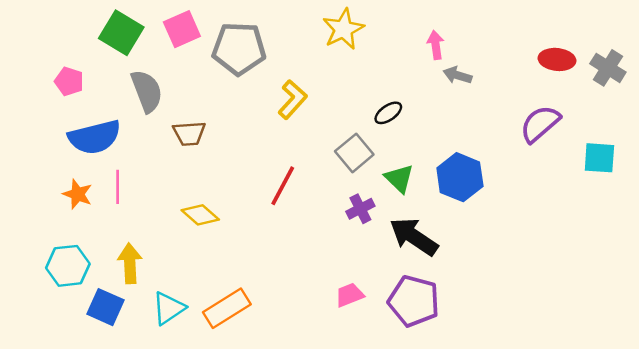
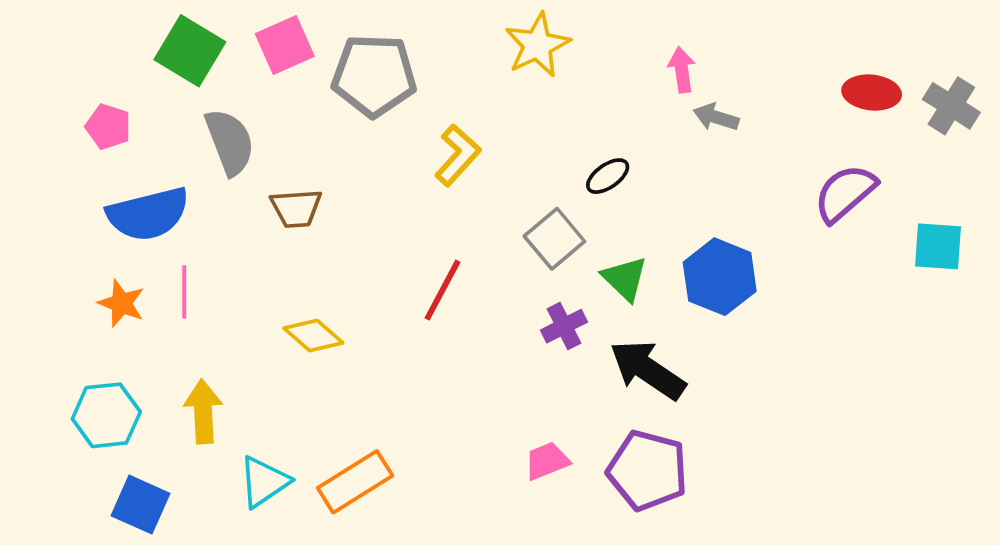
blue square: (106, 307) -> (140, 505), moved

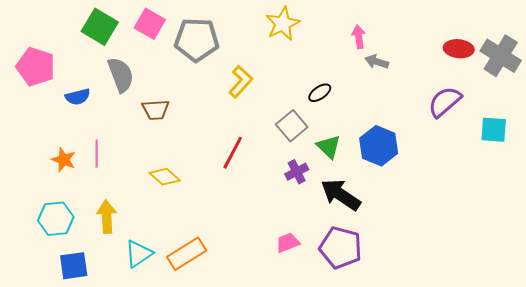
pink square: (285, 45) -> (150, 24), turned -36
gray cross: (951, 106) -> (501, 56), size x1.4
pink pentagon: (108, 127) -> (36, 67), moved, size x1.6
blue semicircle: (148, 214) -> (78, 97), moved, size x0.6
blue square: (140, 505) -> (74, 266), turned -32

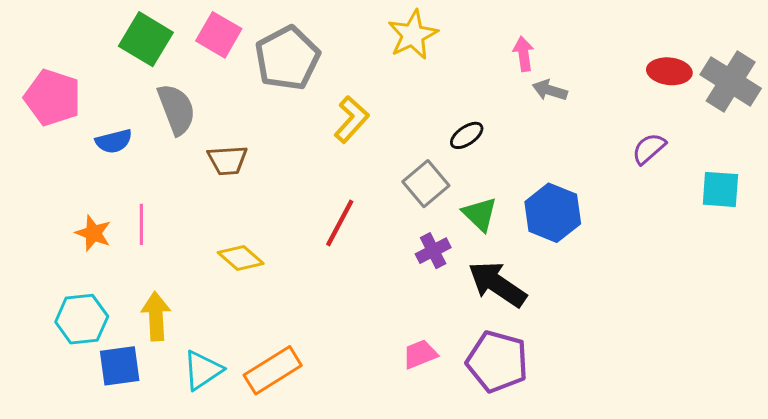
gray pentagon: (197, 40) -> (287, 58), turned -30
purple semicircle: (445, 102) -> (649, 149), size x0.7
blue square: (74, 266) -> (120, 366), moved

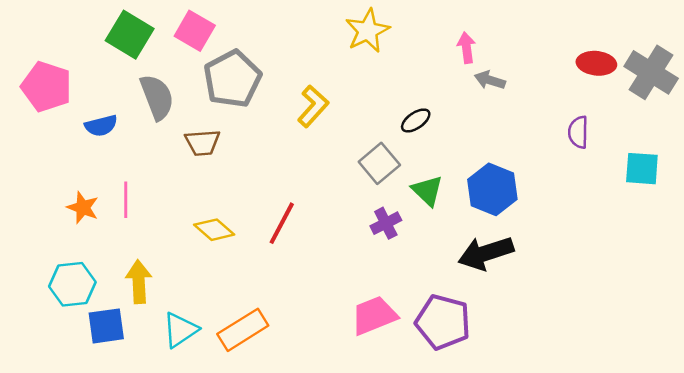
gray pentagon: (287, 58) -> (232, 79), moved
purple semicircle: (649, 149) -> (578, 132), turned -48
red line: (340, 223) -> (282, 223), moved
black arrow: (497, 284) -> (486, 253), moved, turned -52
pink trapezoid: (420, 354) -> (374, 316), size x1.5

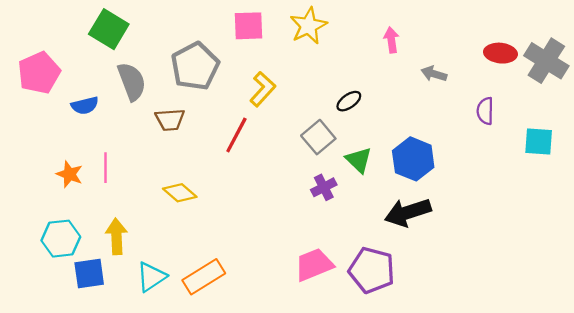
pink square: (195, 31) -> (248, 26), moved, turned -32
gray arrow: (490, 80) -> (434, 74), moved
pink pentagon: (46, 87) -> (39, 73), turned 30
red line: (282, 223) -> (236, 135), moved

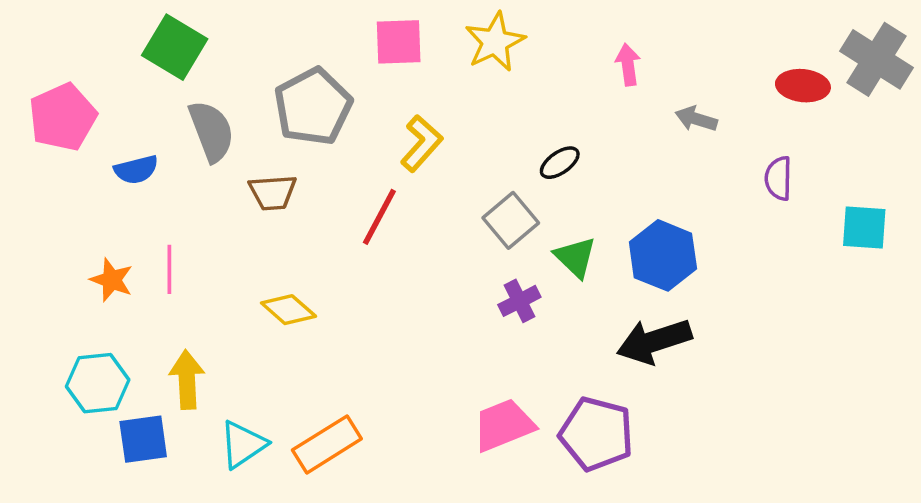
gray cross: (546, 61) -> (876, 59), moved

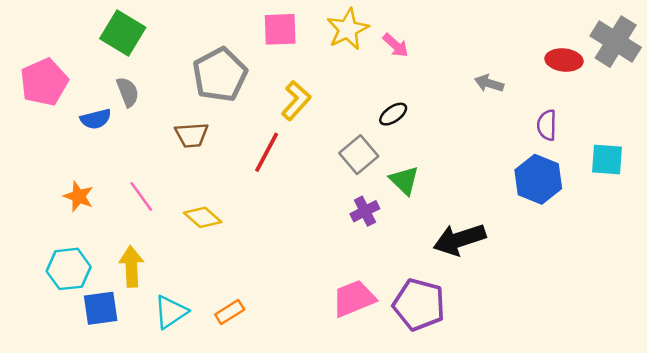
pink arrow: (628, 65) -> (396, 45), moved, turned 140
gray semicircle: (211, 131) -> (128, 92), moved, size x0.7
blue hexagon: (663, 255) -> (538, 179), moved
pink line: (169, 269) -> (141, 196), moved, turned -36
orange rectangle: (327, 444) -> (230, 312), size x0.6

